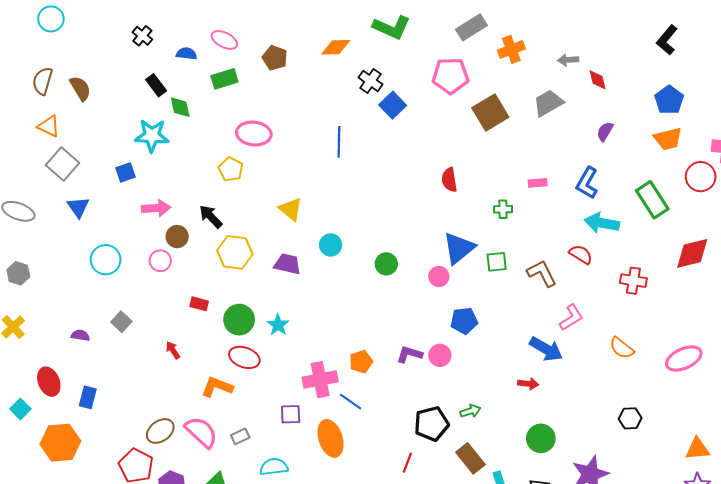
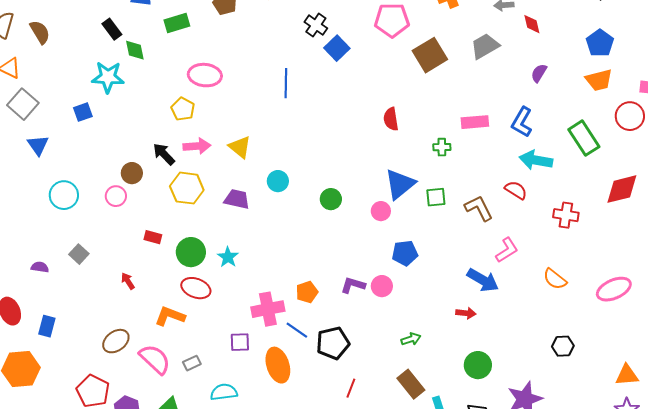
pink rectangle: (538, 183) -> (475, 122), size x1.5
pink arrow: (156, 208) -> (197, 146), moved
black pentagon: (431, 424) -> (333, 343), moved
brown ellipse: (160, 431) -> (116, 341), moved

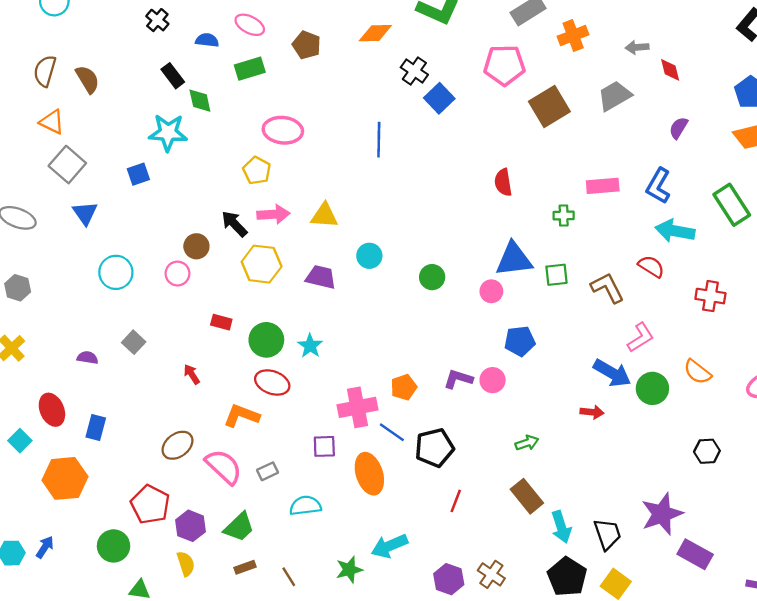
yellow triangle: (240, 147) -> (324, 215), turned -35
blue triangle: (400, 184) -> (514, 259), turned 32
green circle: (478, 365) -> (652, 388), moved

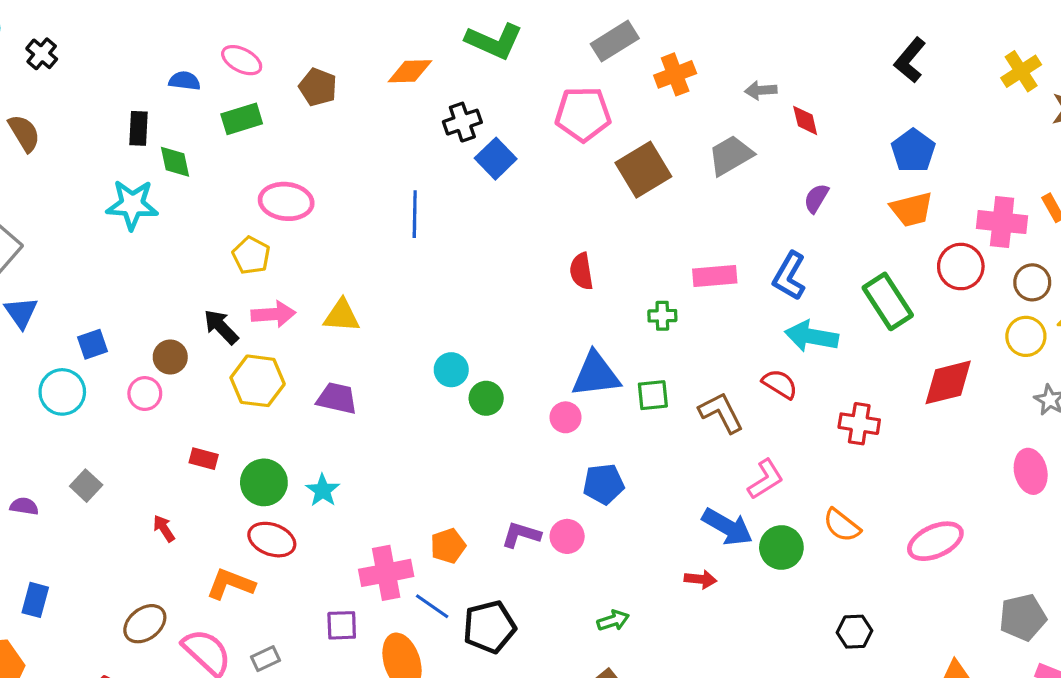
black cross: (157, 20) -> (42, 54), moved
black cross: (414, 71) -> (462, 122), turned 36
black rectangle: (173, 76) -> (138, 128), turned 40
blue square: (138, 174) -> (92, 344), moved
cyan circle: (369, 256) -> (451, 370), moved

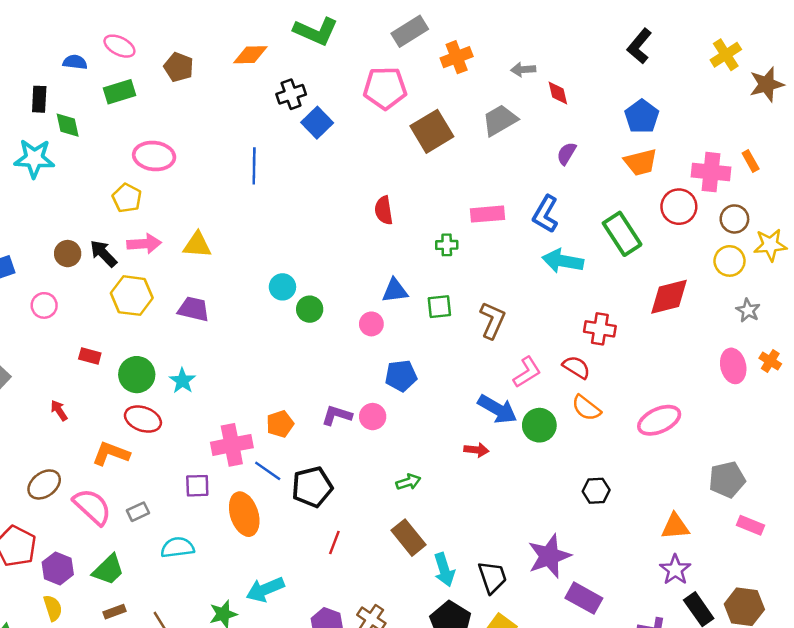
brown circle: (170, 357) -> (68, 254), moved
blue triangle: (596, 374) -> (395, 291), size x0.7
red semicircle: (780, 384) -> (576, 367), moved
brown L-shape: (721, 413) -> (492, 320), turned 51

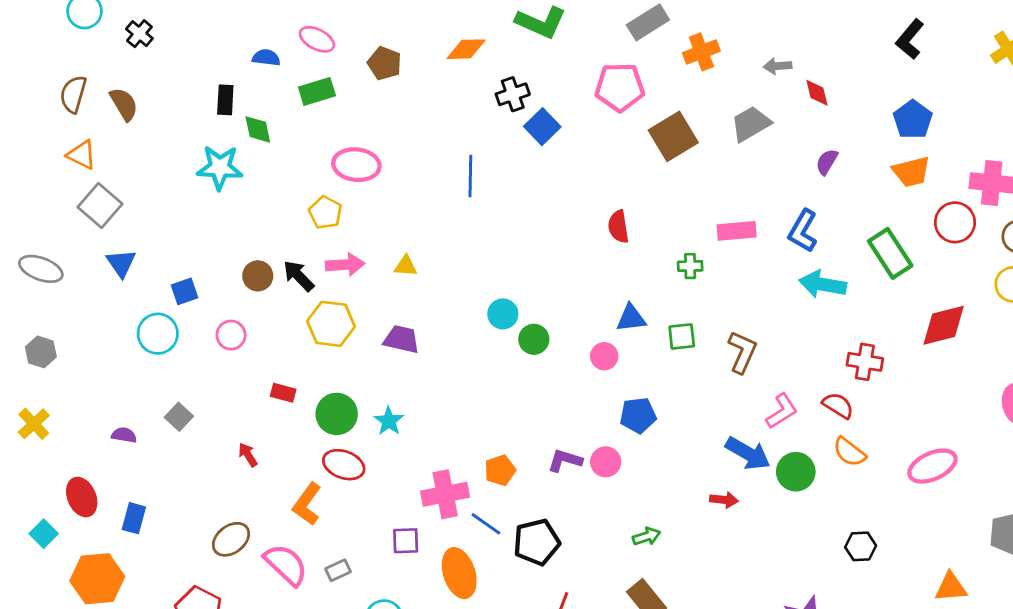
yellow triangle: (197, 245) -> (406, 266), size x0.7
orange L-shape: (111, 454) -> (307, 504), turned -75

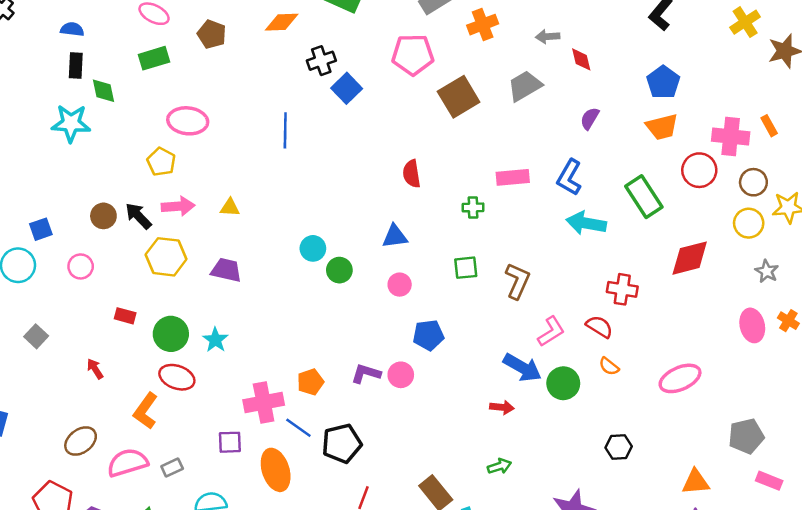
blue semicircle: (266, 58) -> (72, 29), moved
blue triangle: (631, 318) -> (395, 236), moved
orange semicircle: (849, 452) -> (609, 366), size x0.7
green arrow: (647, 536) -> (499, 466), moved
pink semicircle: (286, 565) -> (128, 463), turned -60

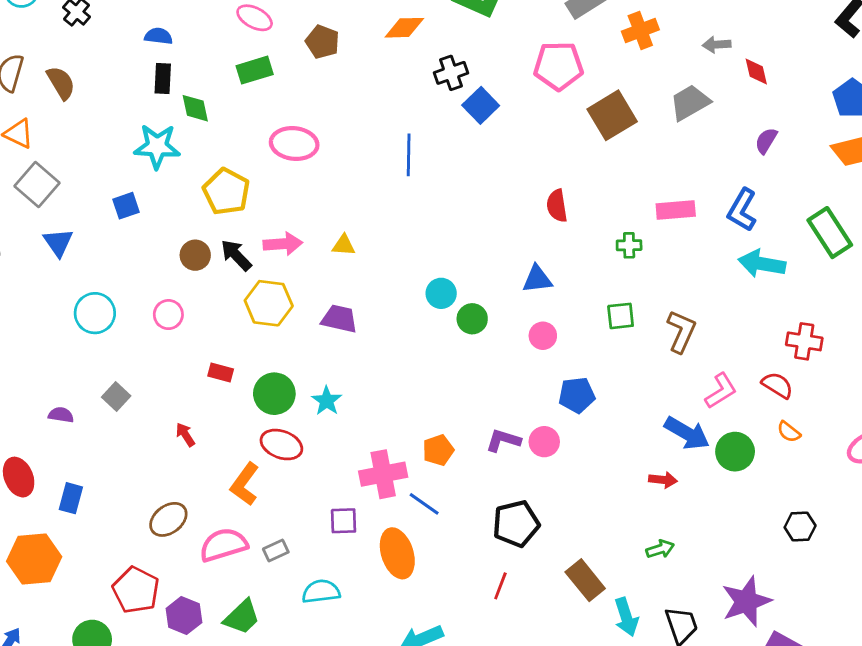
yellow pentagon: (161, 162) -> (226, 192), moved, size x1.4
blue square: (41, 229) -> (126, 206), moved
black pentagon: (342, 443) -> (516, 524), moved

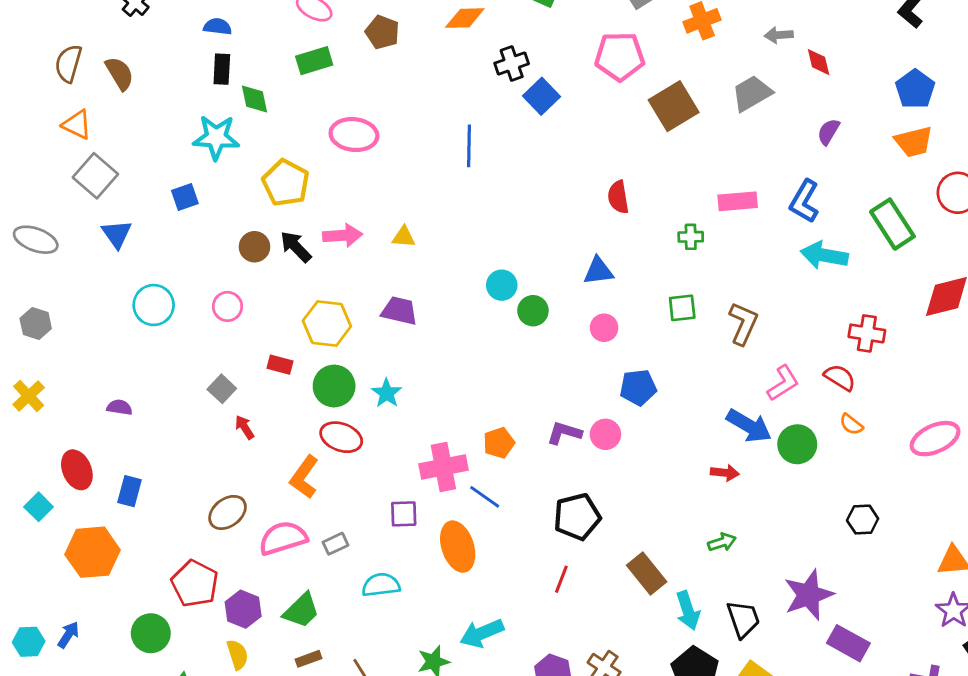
yellow hexagon: (269, 303) -> (327, 323), moved
gray square: (116, 396) -> (222, 389), moved

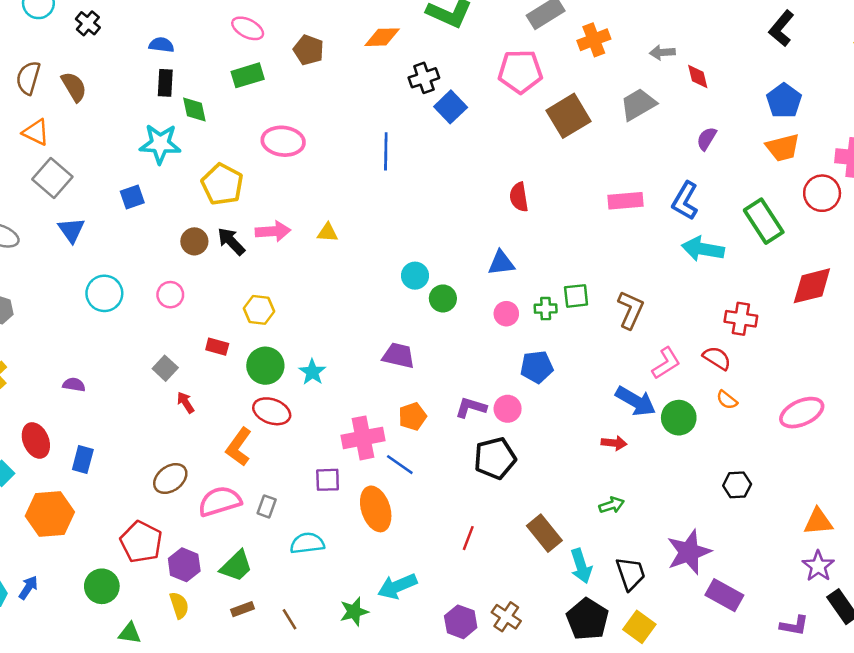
green cross: (691, 237) -> (546, 309), moved
purple trapezoid: (399, 311) -> (399, 356), moved
yellow hexagon: (327, 323) -> (259, 310), size x0.7
black pentagon: (577, 517) -> (495, 458), moved
gray rectangle: (335, 544) -> (267, 506), turned -45

